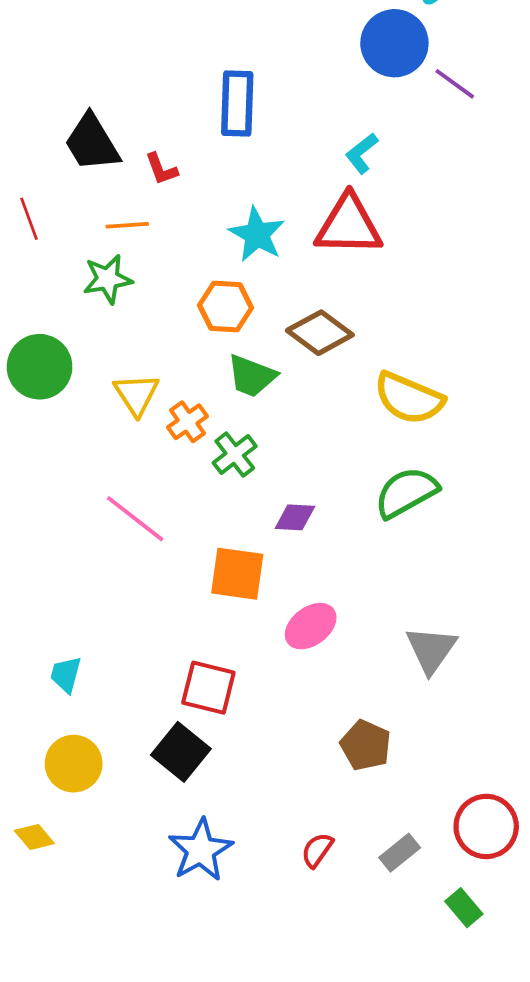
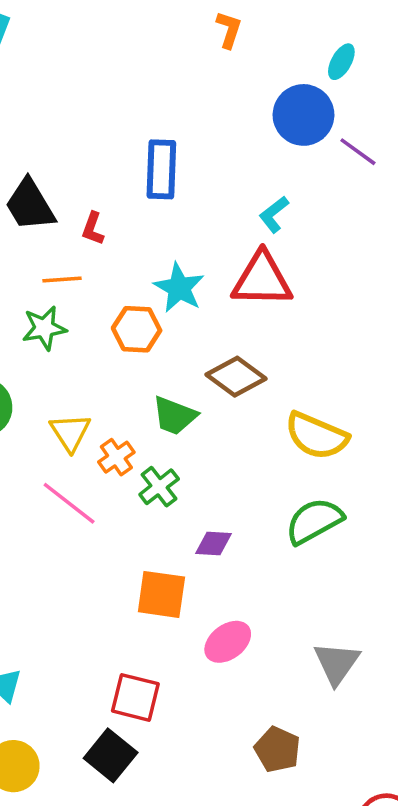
red L-shape: (161, 169) -> (93, 229), turned 40
orange hexagon: (225, 306) -> (137, 329), moved
pink line: (135, 519) -> (69, 503), moved

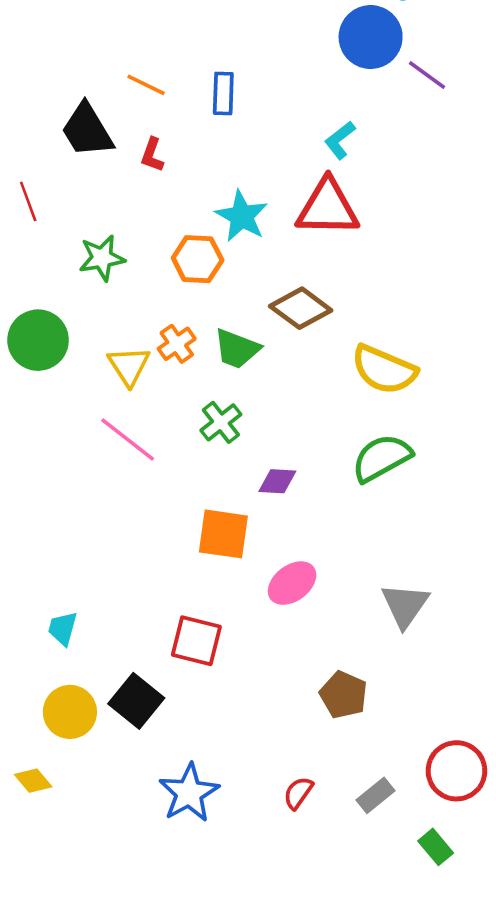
blue rectangle: (161, 169) -> (223, 93), size x0.7
orange line: (62, 280) -> (146, 85), moved, turned 30
orange cross: (116, 457) -> (177, 344), moved
black square: (111, 755) -> (136, 701), moved

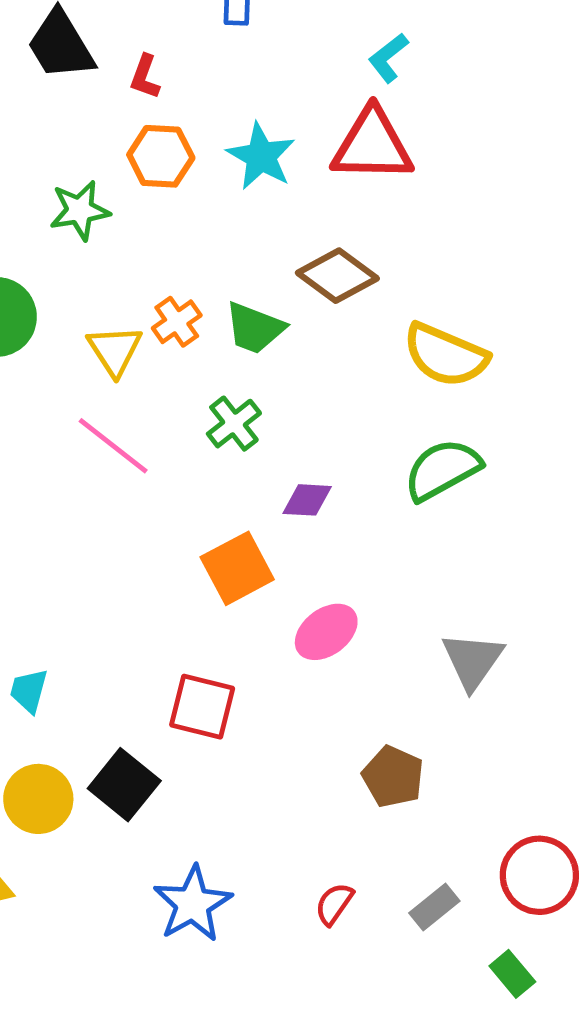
orange hexagon: (198, 259) -> (161, 156), moved
orange square: (223, 534) -> (237, 568), turned -36

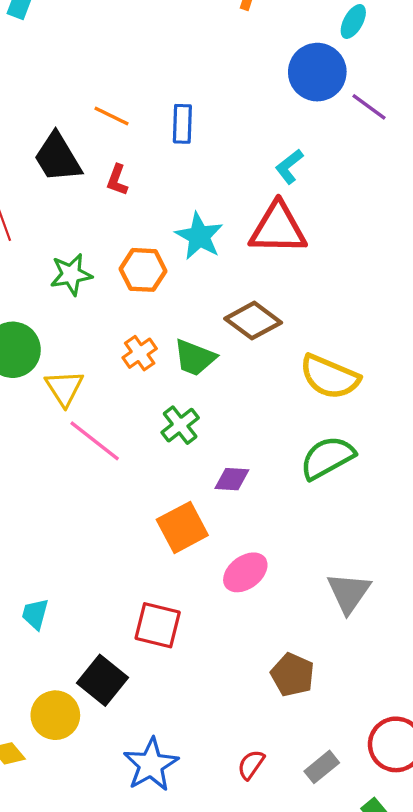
orange hexagon: (161, 156) -> (143, 270), moved
yellow triangle: (115, 350) -> (64, 388), moved
yellow circle: (38, 799) -> (55, 715), moved

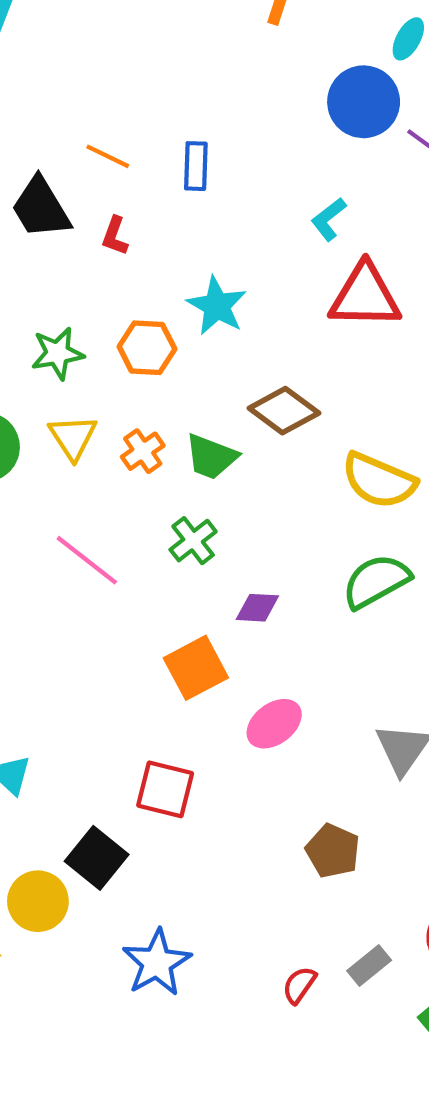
red triangle: (278, 228) -> (365, 296), moved
yellow triangle: (64, 388) -> (73, 437), moved
red semicircle: (251, 765) -> (299, 985), moved

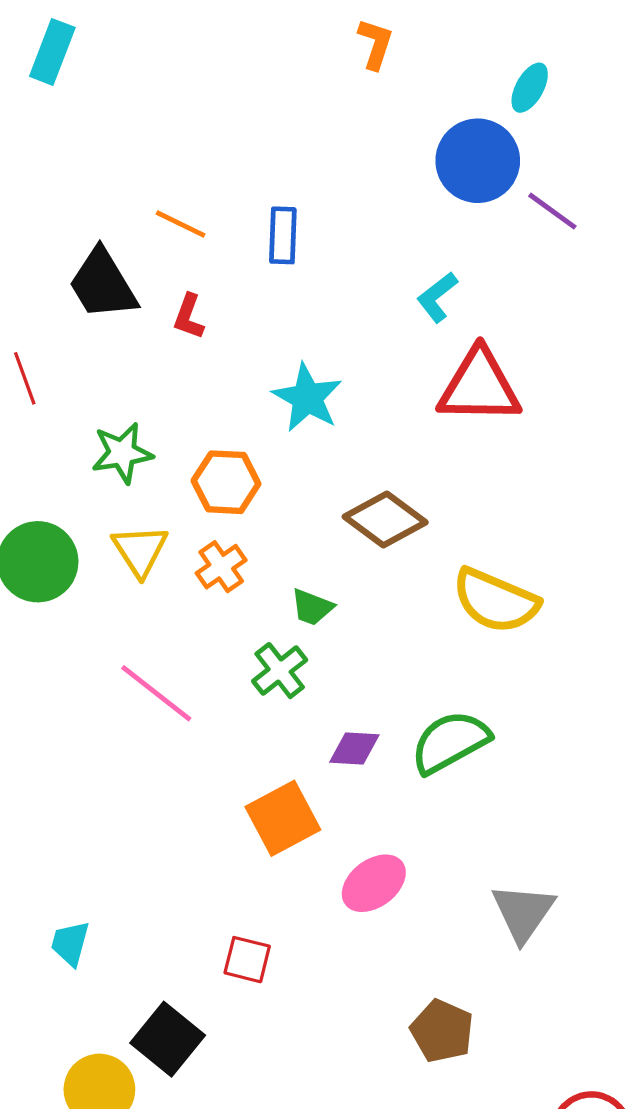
orange hexagon: (147, 348) -> (226, 482), moved
green trapezoid: (211, 457) -> (312, 607), moved, size x0.7
green semicircle: (376, 581) -> (450, 742), moved
red square: (165, 789) -> (247, 960), size x0.7

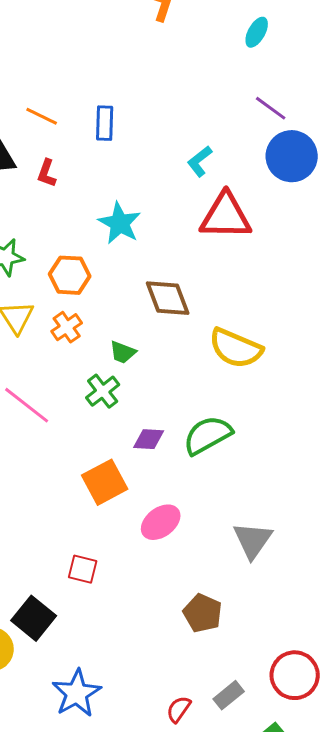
blue circle: (478, 161) -> (292, 156), moved
brown diamond: (385, 520) -> (168, 298), turned 33

